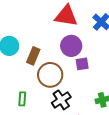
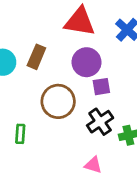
brown rectangle: (33, 56) -> (36, 57), moved
black cross: (61, 100) -> (100, 122), moved

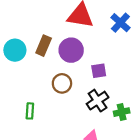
purple circle: (86, 62) -> (71, 50), moved
brown circle: (58, 101) -> (62, 83), size x0.7

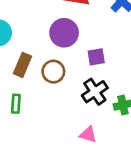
brown rectangle: (44, 46) -> (23, 65), moved

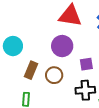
black cross: (95, 92) -> (85, 90), turned 30

